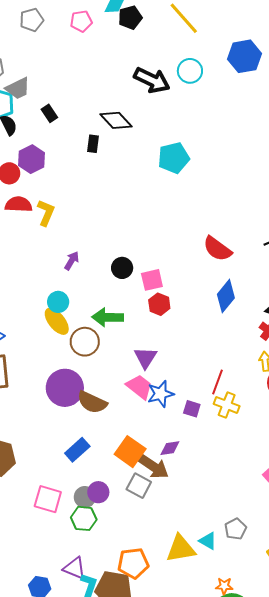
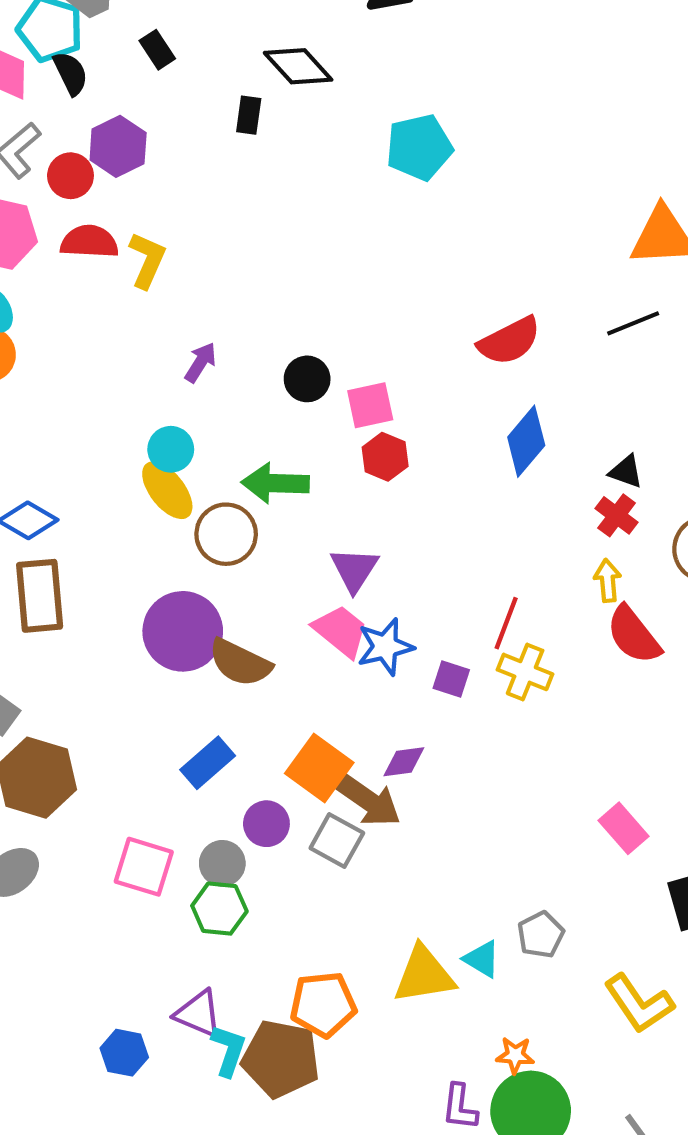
red semicircle: (217, 249) -> (509, 341), turned -64
purple circle: (98, 492) -> (266, 824), moved

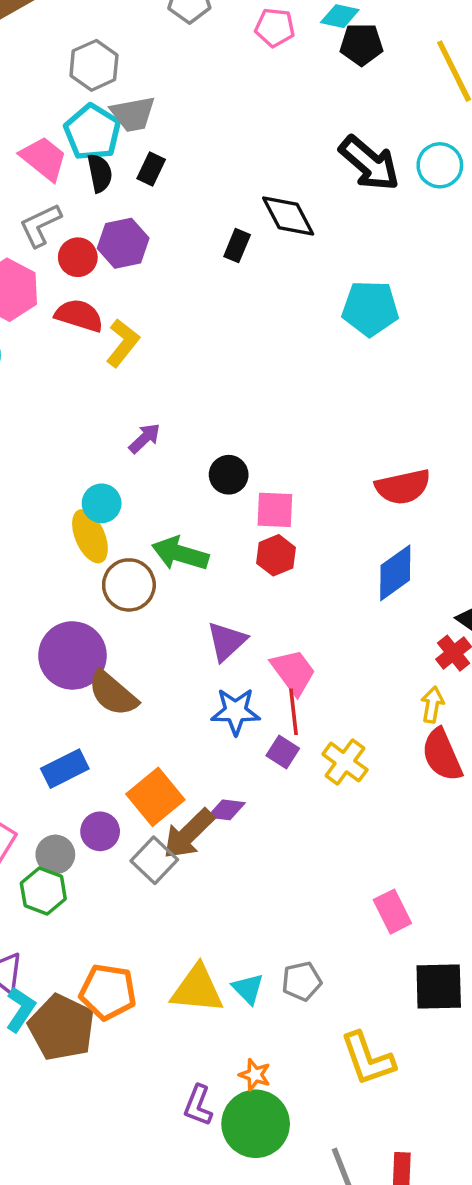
black rectangle: (157, 50) -> (151, 169), moved, turned 44
red line: (506, 623) -> (294, 712), moved, turned -42
pink trapezoid: (341, 631) -> (293, 672), moved
brown arrow: (368, 800) -> (189, 834), turned 86

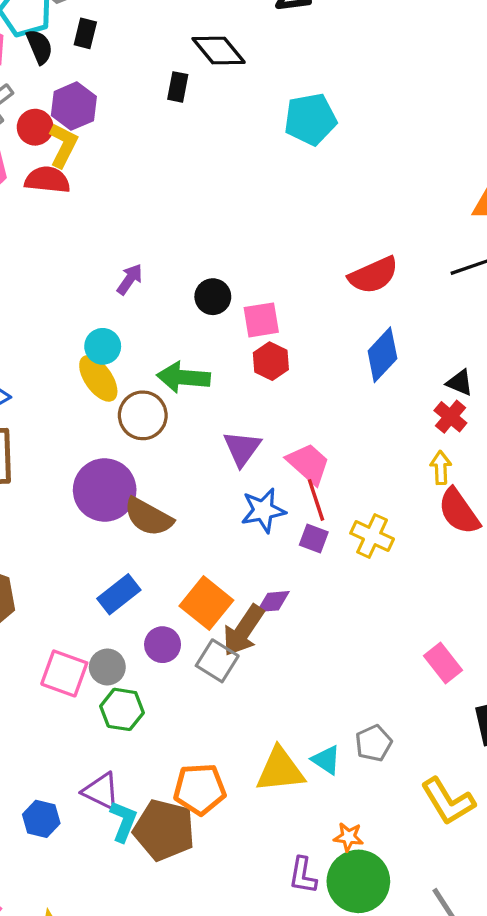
yellow L-shape: (123, 343) -> (63, 145), moved
gray circle: (55, 854) -> (107, 667), moved

